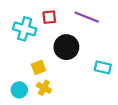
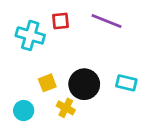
black circle: (66, 47) -> (84, 84), moved
yellow cross: (44, 88) -> (66, 108), moved

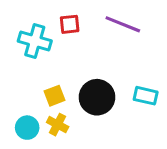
yellow cross: (66, 108) -> (58, 125), moved

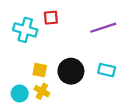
purple line: (123, 24) -> (103, 28), moved, turned -40
yellow square: (54, 96) -> (40, 70), turned 32

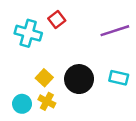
red square: (51, 18) -> (57, 20), turned -32
yellow square: (40, 70) -> (44, 78), turned 32

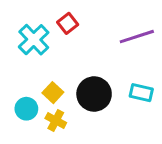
cyan cross: (28, 33) -> (34, 40), turned 30
cyan circle: (22, 104) -> (26, 109), moved

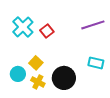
red square: (68, 23) -> (47, 31), moved
black circle: (94, 94) -> (64, 78), moved

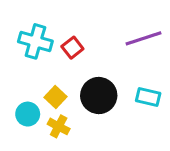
cyan cross: (23, 27) -> (35, 41), turned -30
black circle: (64, 78) -> (99, 96), moved

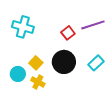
red square: (72, 48) -> (68, 33), moved
cyan rectangle: (148, 97) -> (96, 63), turned -56

